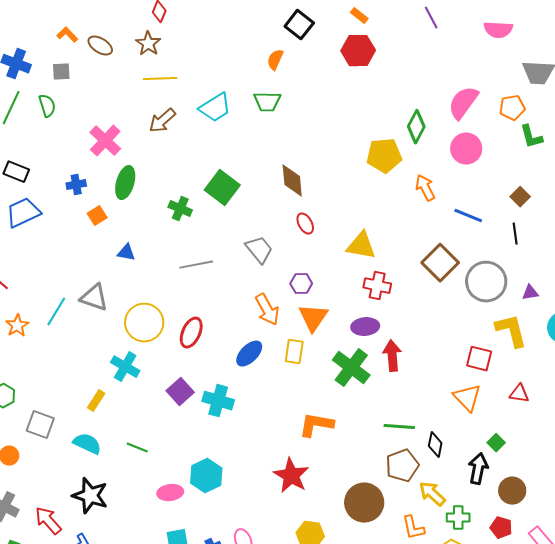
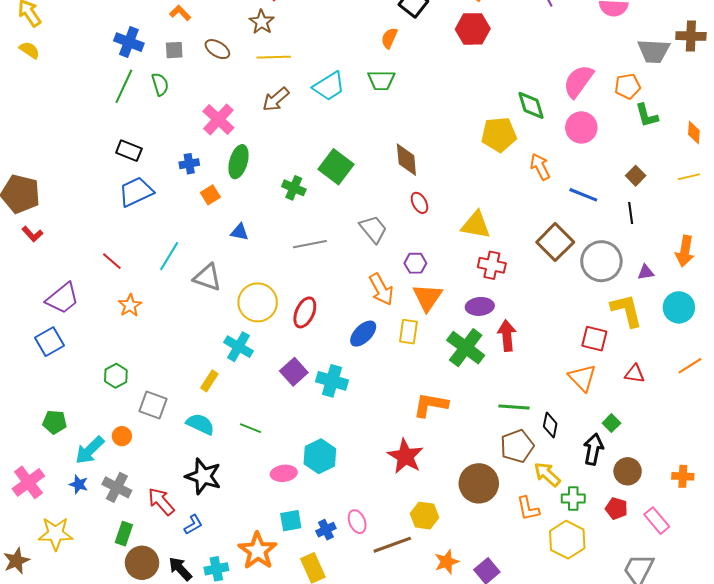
brown ellipse: (100, 46) -> (217, 49), moved
green diamond: (416, 127) -> (531, 105), turned -44
cyan line: (56, 312) -> (169, 256), moved

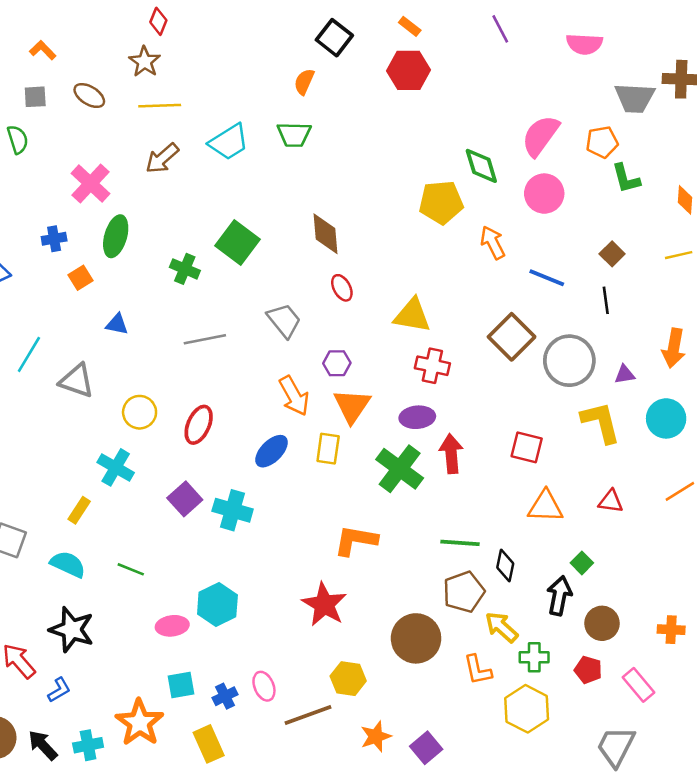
yellow circle: (258, 302) -> (140, 412), size x0.7
red square: (594, 339) -> (527, 447), moved
orange triangle: (582, 378) -> (545, 506), turned -44

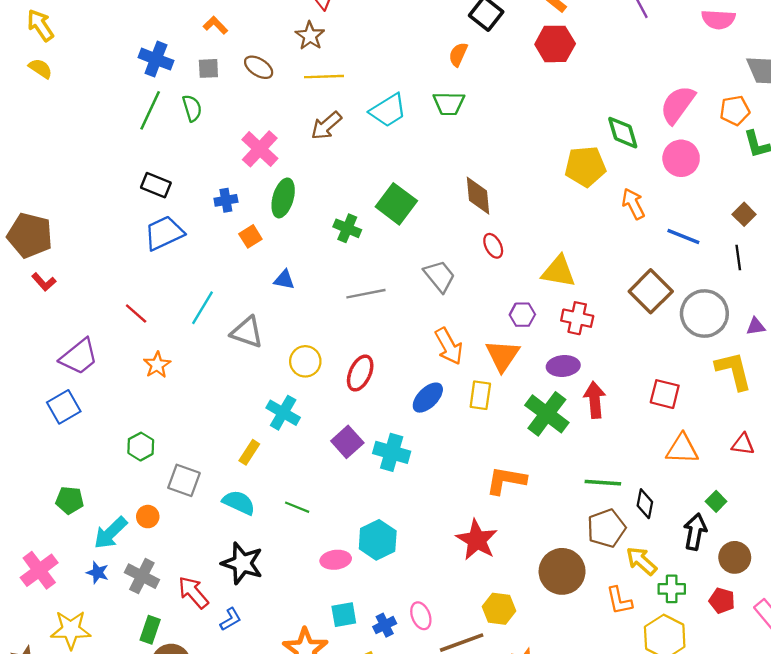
purple hexagon: (337, 363) -> (522, 315), moved

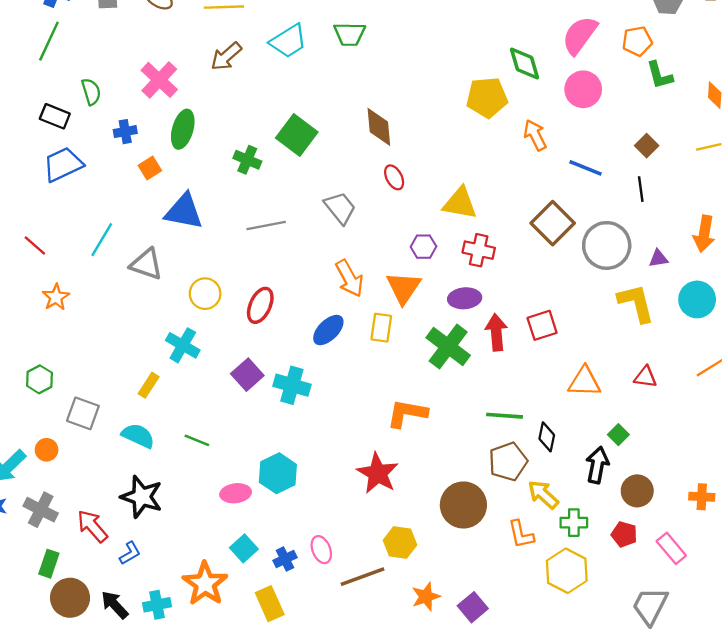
green semicircle: (192, 108) -> (91, 92), moved
blue triangle: (284, 280) -> (184, 211), size x1.8
red square: (665, 394) -> (542, 325), moved, turned -32
cyan square: (344, 615) -> (244, 548), turned -32

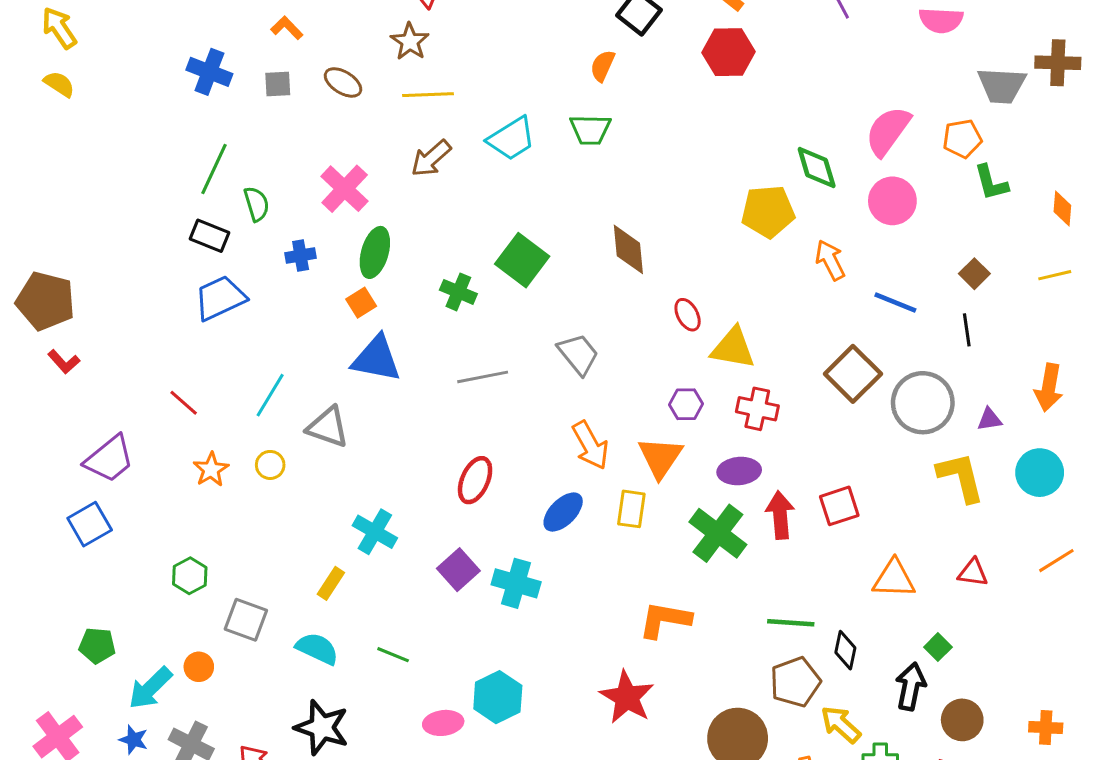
green line: (49, 41) -> (214, 169), moved
orange square: (150, 168) -> (361, 303), moved
red ellipse: (394, 177) -> (688, 315), moved
yellow circle: (205, 294) -> (270, 465), moved, size x0.7

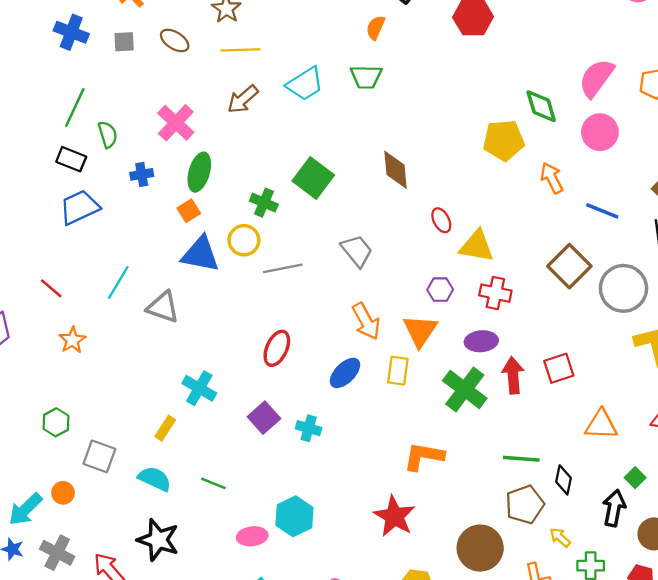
yellow circle: (270, 465) -> (244, 240), moved, size x1.4
cyan cross: (516, 583) -> (309, 428), size x0.7
yellow arrow: (841, 724) -> (560, 537), size x0.7

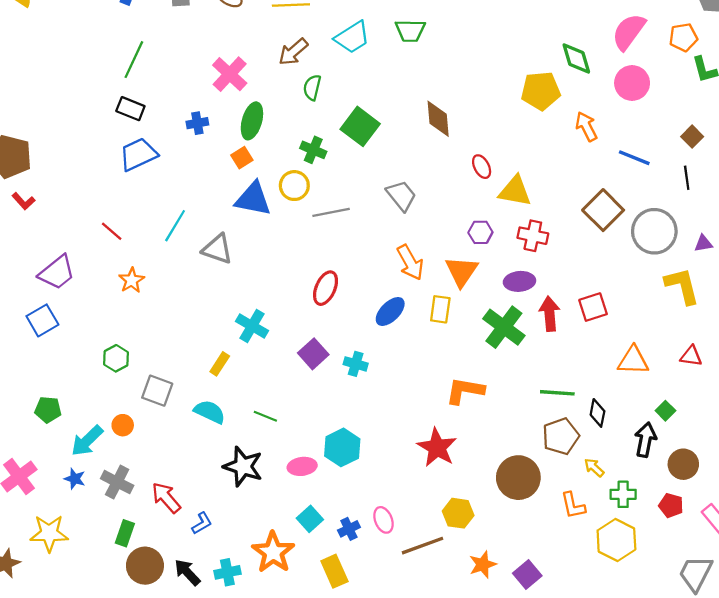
green semicircle: (108, 134) -> (312, 87), moved, turned -150
black star: (158, 540) -> (243, 466), moved

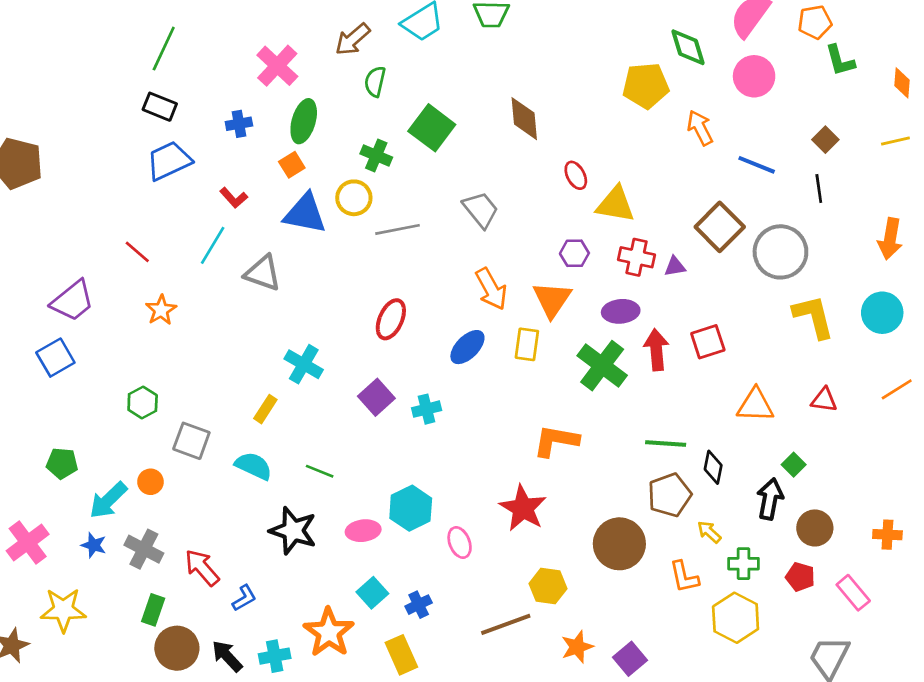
red L-shape: (23, 201) -> (234, 198), moved
purple triangle: (703, 244) -> (675, 266), moved
cyan cross: (356, 364) -> (427, 409), turned -30
pink ellipse: (383, 520) -> (460, 543), moved

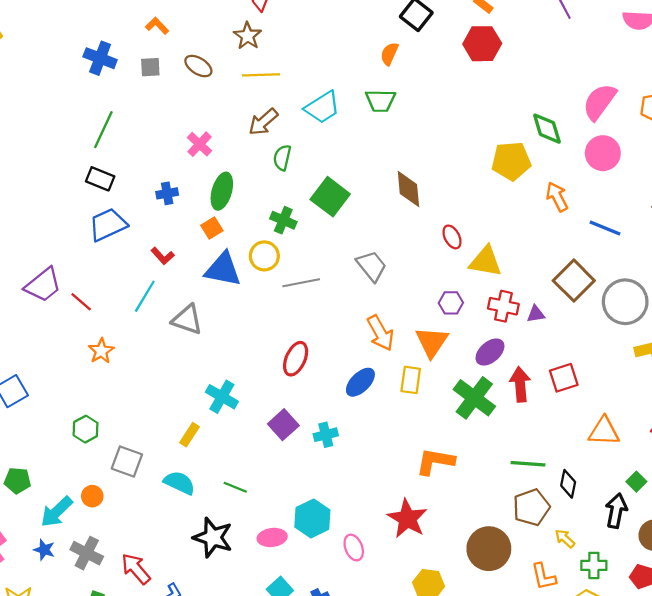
pink cross: (277, 66) -> (200, 144), size x0.7
purple trapezoid: (73, 301) -> (43, 285), moved
purple ellipse: (621, 311) -> (490, 352), turned -36

